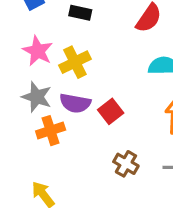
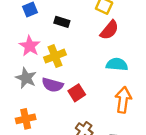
orange cross: (51, 131) -> (26, 119), moved

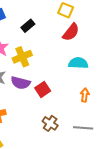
black rectangle: (62, 22) -> (28, 26), turned -56
orange arrow: (123, 100) -> (85, 95), size x0.6

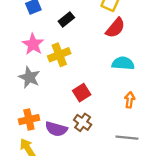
purple semicircle: (21, 83) -> (56, 129), moved
brown cross: (50, 123) -> (83, 122), moved

